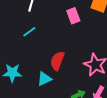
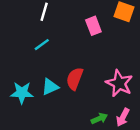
cyan triangle: (44, 79) -> (50, 87), moved

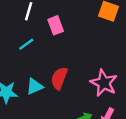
pink rectangle: (93, 26) -> (56, 25), moved

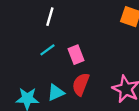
pink rectangle: (56, 25) -> (76, 55), moved

